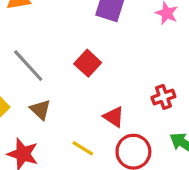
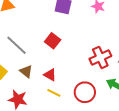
red cross: (163, 97) -> (100, 57), size x1.5
red triangle: (114, 117) -> (50, 75), moved

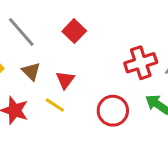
red triangle: (50, 75) -> (65, 80), turned 32
yellow line: (54, 93) -> (55, 105), moved

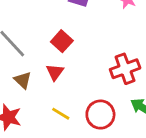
red triangle: (65, 80) -> (55, 72), moved
yellow line: (55, 105) -> (61, 114), moved

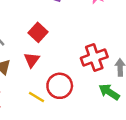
red circle: (100, 115) -> (60, 86), moved

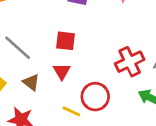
red square: (38, 32) -> (66, 41), turned -30

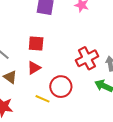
red triangle: (62, 71) -> (34, 68), turned 32

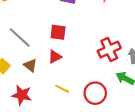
red circle: (61, 87) -> (95, 93), moved

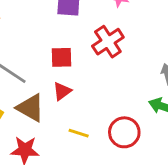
red cross: (109, 50) -> (108, 42), moved
brown triangle: (30, 65) -> (30, 108), size x1.5

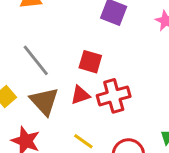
red cross: (108, 42) -> (114, 96), moved

